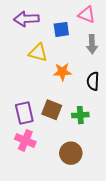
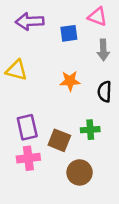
yellow triangle: (38, 53) -> (16, 70), moved
brown square: (52, 110) -> (59, 140), moved
pink cross: (25, 140) -> (28, 158), turned -30

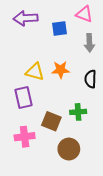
yellow triangle: (16, 70) -> (35, 72), moved
purple rectangle: (27, 127) -> (24, 98), moved

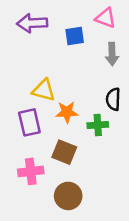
orange star: (61, 70) -> (67, 112), moved
green cross: (78, 112) -> (98, 125), moved
brown circle: (69, 149) -> (68, 196), moved

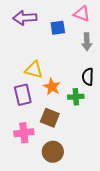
orange star: (67, 112) -> (52, 87), turned 30

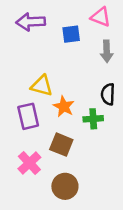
pink cross: (24, 133) -> (29, 163), turned -36

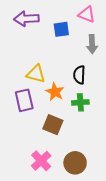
black semicircle: (108, 94) -> (79, 75), moved
pink cross: (29, 163) -> (41, 161), moved
brown circle: (65, 186) -> (75, 163), moved

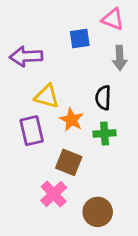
purple arrow: (26, 19) -> (26, 56), moved
pink cross: (41, 161) -> (54, 194), moved

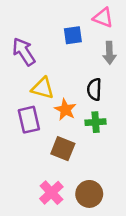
purple arrow: (26, 56) -> (24, 52), turned 60
pink cross: (54, 194) -> (51, 193), moved

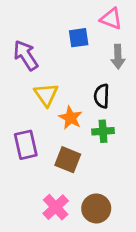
yellow triangle: (43, 88) -> (46, 95), turned 40
purple rectangle: (29, 120) -> (26, 145), moved

